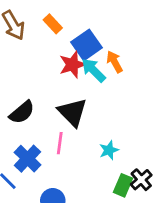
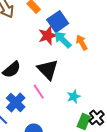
orange arrow: (115, 62) -> (82, 43), moved
pink line: (60, 143) -> (39, 92), turned -42

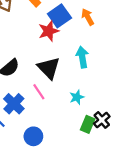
cyan arrow: (63, 40) -> (82, 57), moved, turned 36
orange arrow: (82, 43) -> (88, 17), moved

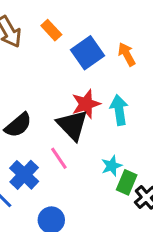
red star: (49, 31) -> (86, 104), moved
green rectangle: (88, 124) -> (127, 182), moved

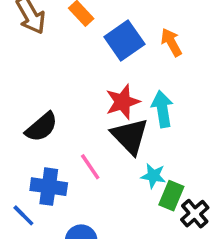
black triangle: (72, 125) -> (130, 136), moved
cyan star: (112, 166) -> (153, 176), turned 30
blue cross: (24, 175) -> (49, 187), turned -36

